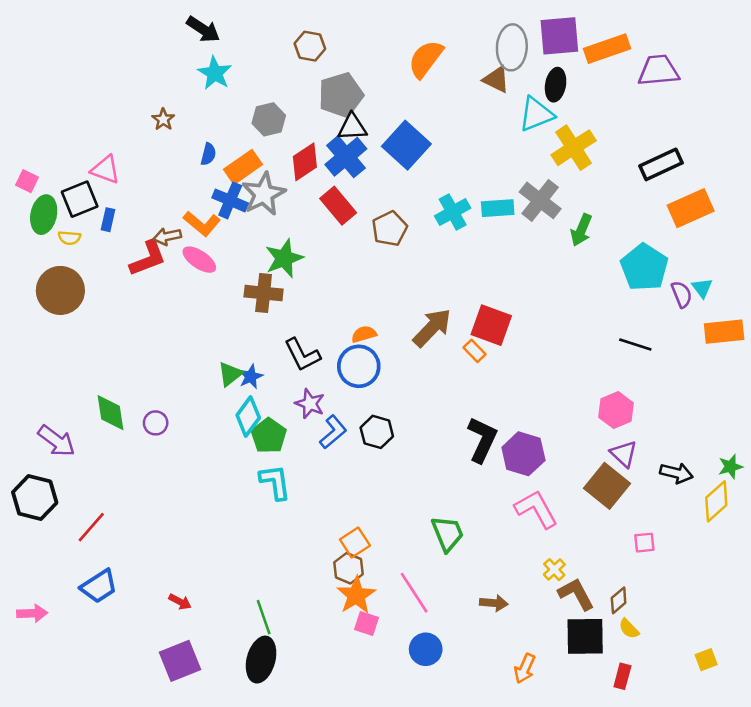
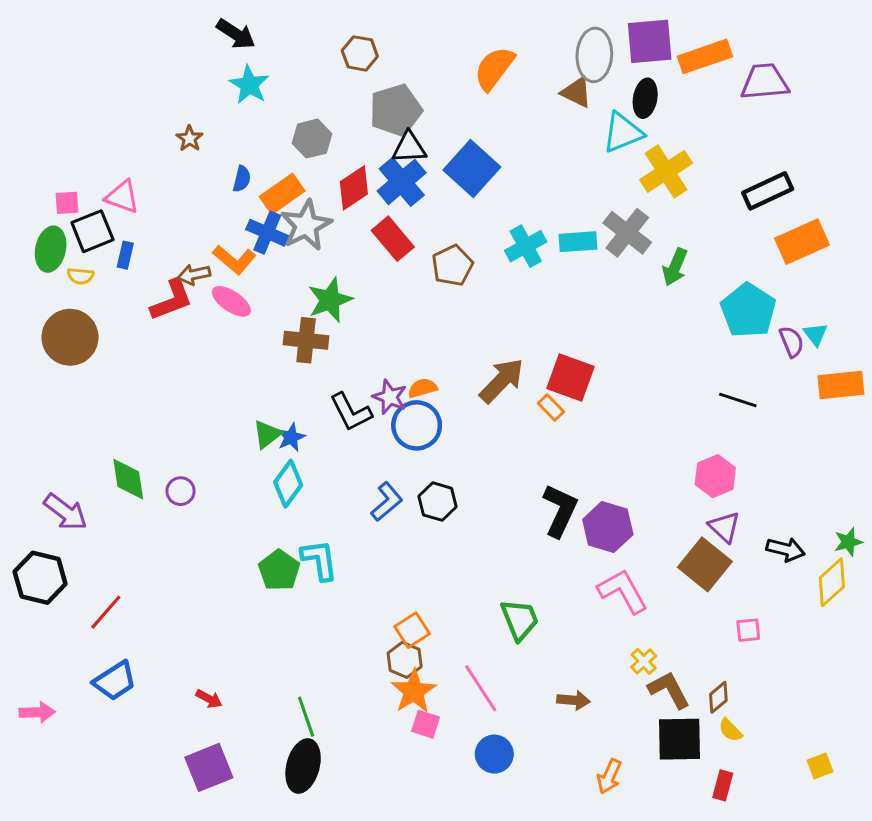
pink square: (27, 181) -> (67, 203), moved, turned -30
purple star: (310, 404) -> (390, 397), moved
green pentagon: (269, 436) -> (279, 570), moved

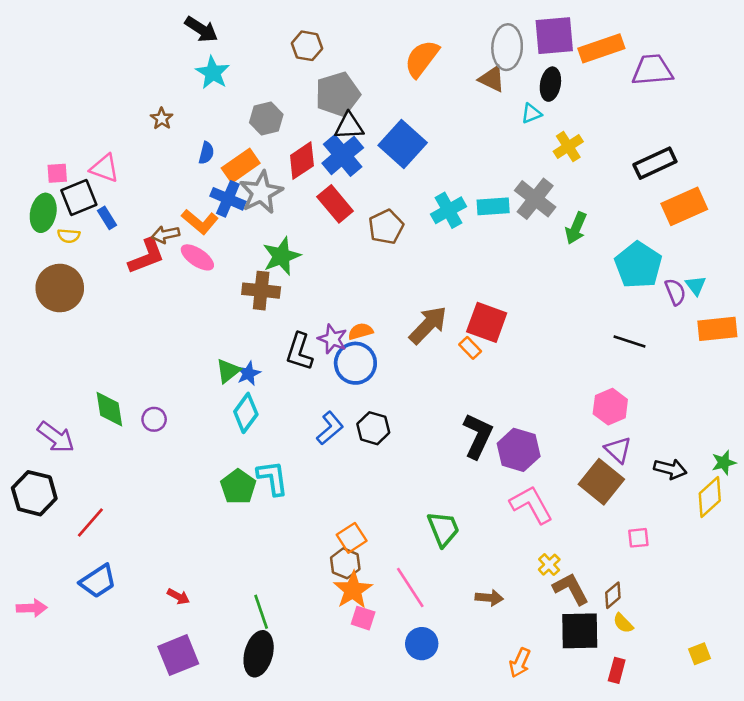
cyan triangle: (623, 133) -> (531, 113), size x0.6
yellow cross: (666, 171) -> (568, 147), size x0.7
blue rectangle: (125, 255) -> (107, 218), turned -45
black L-shape: (351, 412) -> (299, 352), turned 45

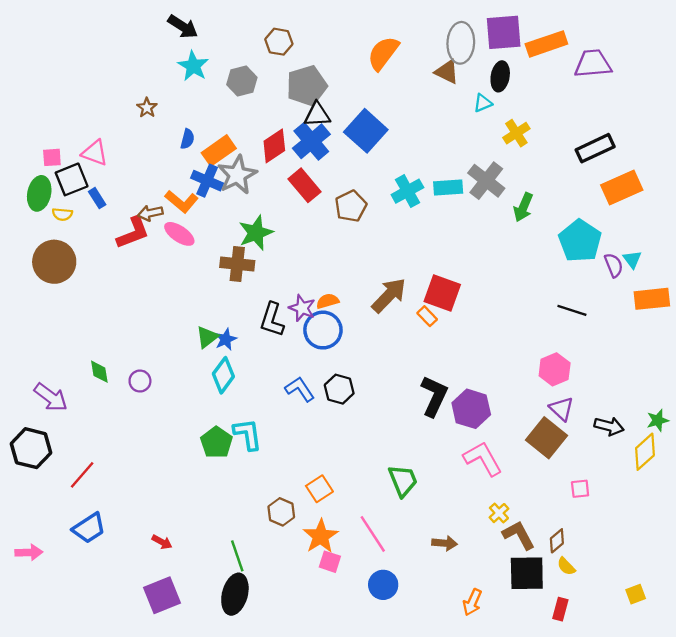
gray hexagon: (266, 119) -> (242, 81), moved
green diamond: (109, 409) -> (99, 372), size x0.7
blue L-shape: (330, 428) -> (300, 389), turned -84
brown hexagon: (345, 563) -> (281, 512), moved

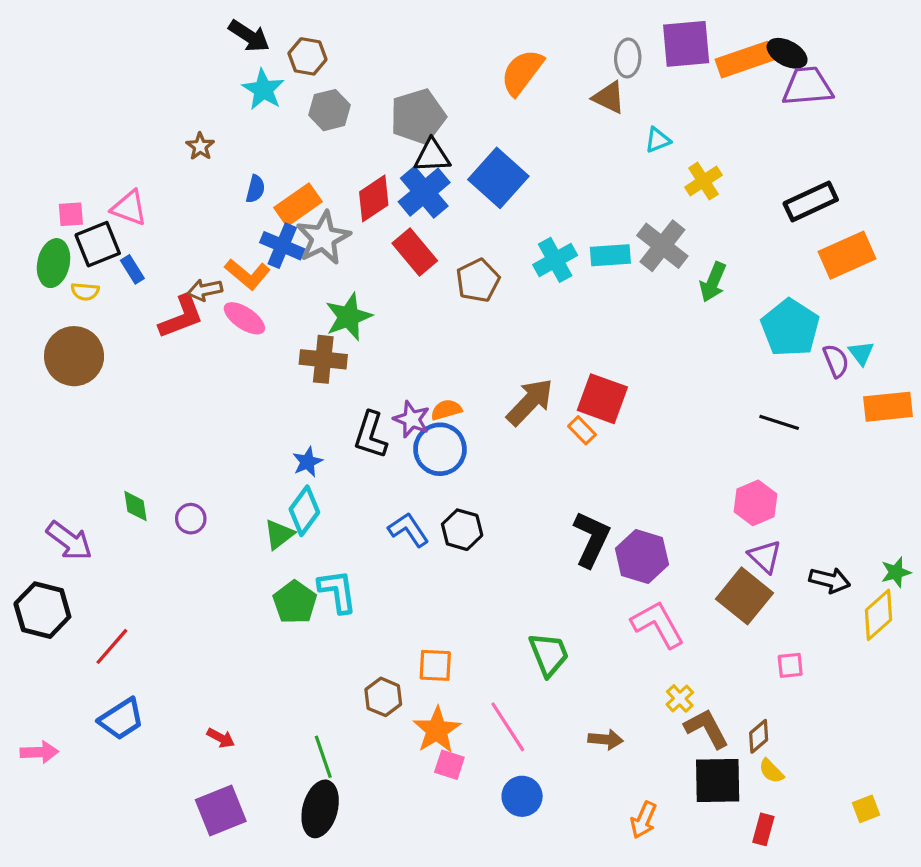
brown hexagon: (279, 42) -> (307, 56), moved
gray ellipse: (461, 43) -> (628, 58), size x0.7
black ellipse: (500, 76) -> (787, 53), moved, turned -72
green triangle: (207, 337) -> (279, 534), moved
orange square: (319, 489) -> (435, 665), turned 36

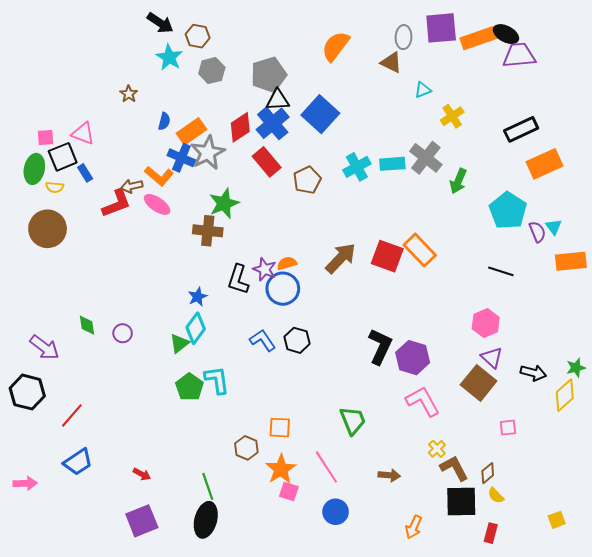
orange rectangle: (582, 430) -> (420, 250), moved, size x1.8

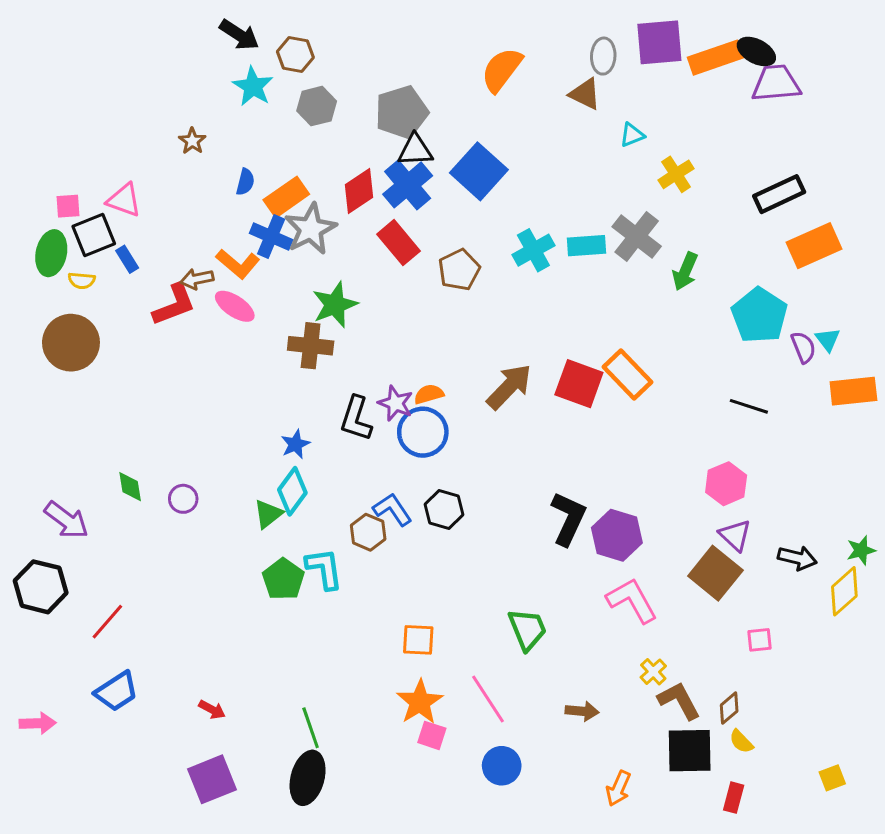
brown hexagon: (246, 448) -> (368, 532), moved

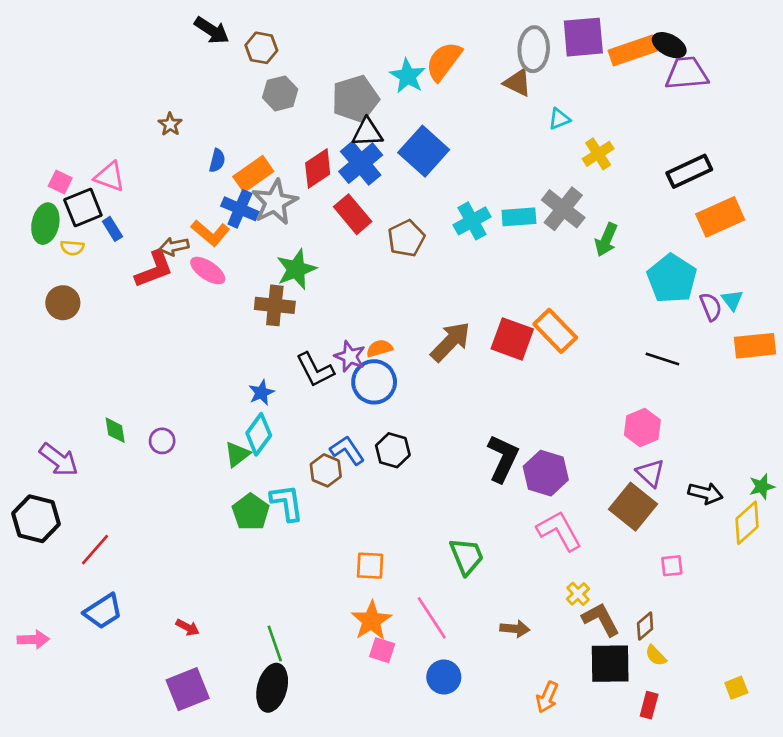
gray ellipse: (603, 56) -> (534, 49), size x1.4
cyan star: (253, 86) -> (408, 76), moved
pink square: (68, 206) -> (60, 182), turned 30
brown circle: (71, 343) -> (63, 303), size x0.7
black L-shape: (356, 418) -> (315, 370), turned -45

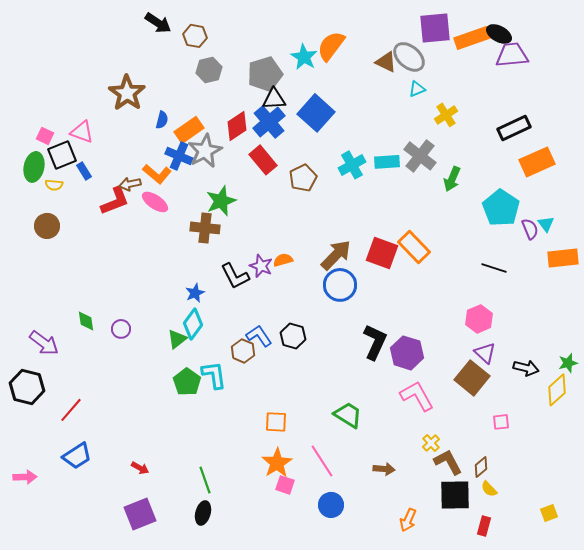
gray ellipse: (534, 49) -> (409, 57), moved, turned -52
brown star: (170, 124) -> (127, 93), size x2.0
blue circle: (374, 382) -> (340, 285), moved
green trapezoid: (467, 556) -> (348, 415), turned -36
black ellipse: (272, 688) -> (203, 513), size x0.7

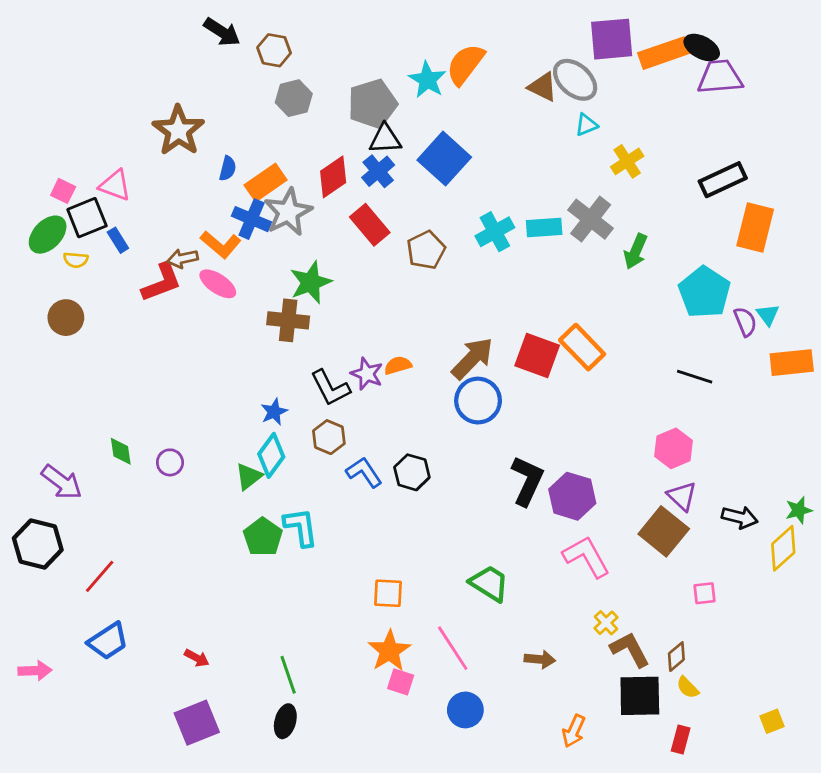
blue cross: (269, 122) -> (378, 171), size x0.7
orange rectangle: (537, 162) -> (755, 228), turned -52
green ellipse: (34, 167) -> (48, 235), turned 32
brown hexagon: (243, 351) -> (329, 437), moved

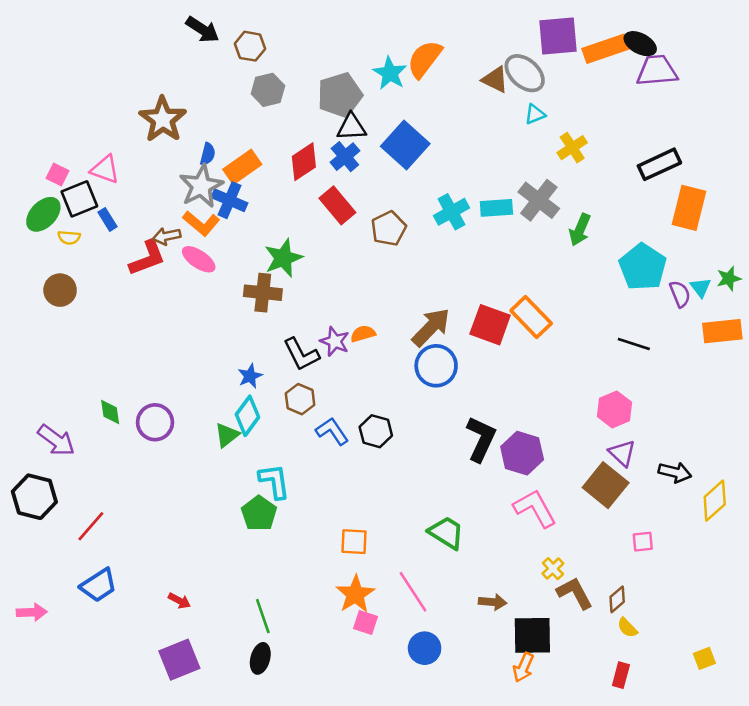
gray star: (288, 212) -> (201, 186), moved
purple circle: (170, 462) -> (155, 422), size x1.5
green star: (799, 510) -> (729, 279), moved
green pentagon: (263, 537) -> (259, 513), moved
black square: (640, 696) -> (532, 635), moved

